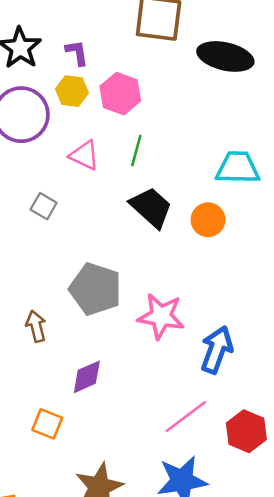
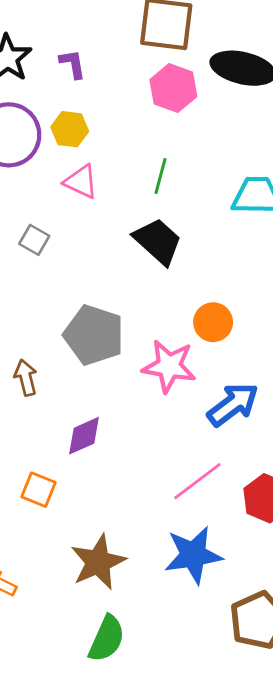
yellow hexagon: (72, 91) -> (70, 129), moved
pink hexagon: (120, 94) -> (173, 88), moved
green line: (136, 150) -> (161, 176), moved
orange circle: (208, 220) -> (213, 322), moved
blue arrow: (217, 350) -> (233, 405), turned 33

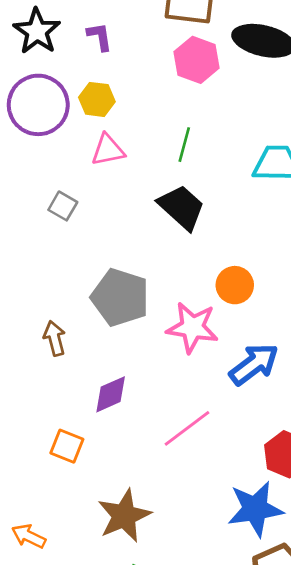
pink triangle: (81, 182) -> (108, 150), turned -36
pink line: (197, 481) -> (187, 428), moved
blue star: (193, 555) -> (255, 509), moved

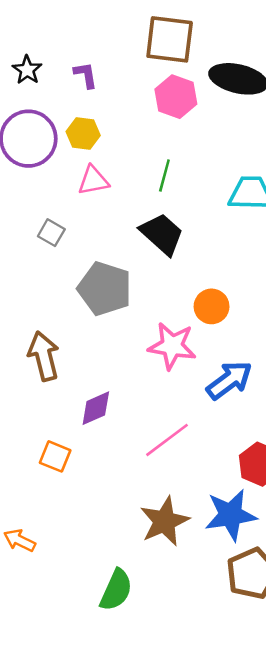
black star: (37, 31) -> (27, 70), size x0.7
gray pentagon: (120, 297) -> (105, 289), moved
brown arrow: (55, 338) -> (44, 356), size x1.5
brown star: (124, 516) -> (164, 521), moved

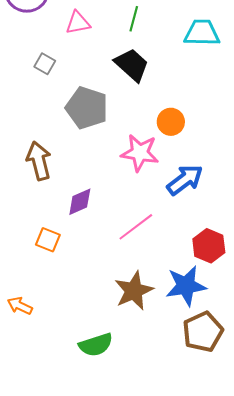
green semicircle: (116, 590) -> (96, 345), turned 48

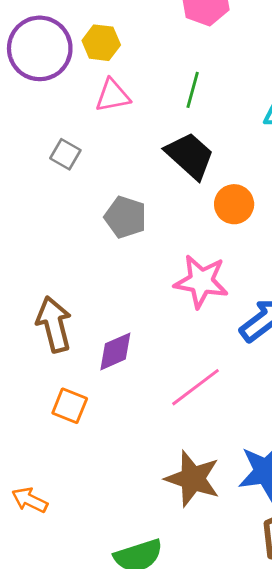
gray pentagon: (87, 108) -> (125, 217), size x0.7
orange circle: (171, 122) -> (234, 204), moved
brown arrow: (39, 161) -> (54, 324), moved
brown star: (134, 291) -> (193, 479), turned -30

